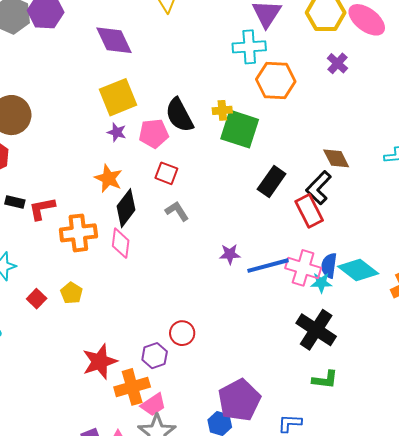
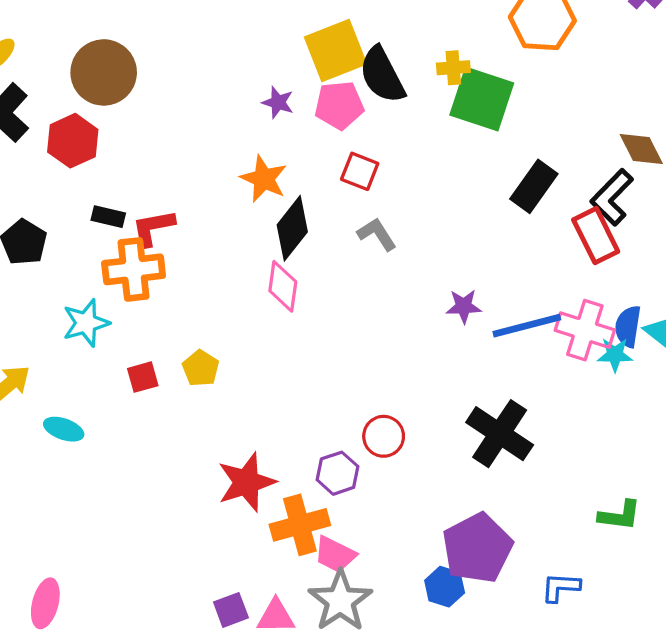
yellow square: (118, 97) -> (335, 51), moved
orange cross: (78, 233) -> (134, 269), moved
red square: (37, 299) -> (143, 377), turned 30
black cross: (316, 330) -> (500, 434), moved
pink trapezoid: (153, 405) -> (335, 554), turned 60

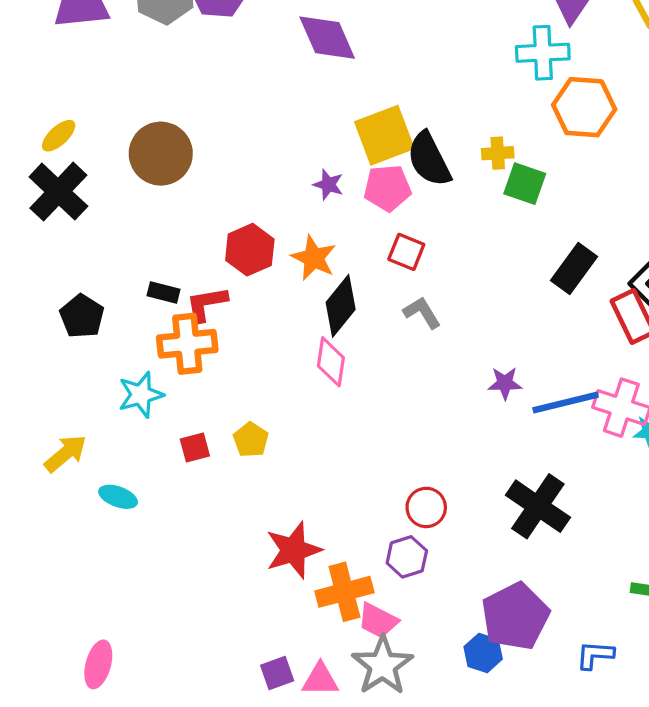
green square: (482, 99) -> (525, 184), size x0.7
red hexagon: (73, 141) -> (250, 250), moved
purple hexagon: (338, 473) -> (407, 557), moved

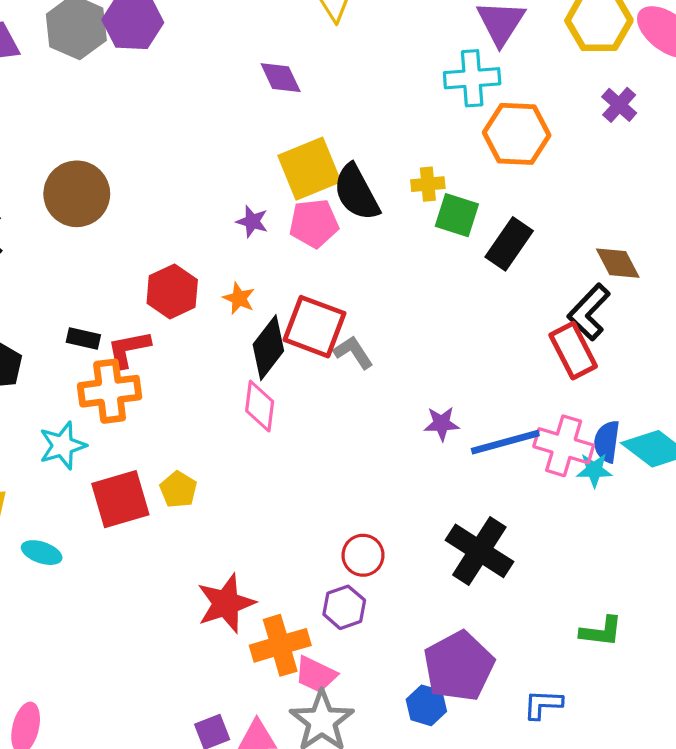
purple diamond: (327, 38) -> (281, 78), moved, size x0.7
red square: (406, 252) -> (315, 327), moved, size x1.6
orange star: (314, 258) -> (239, 298), size x0.7
black rectangle: (574, 268) -> (509, 244), moved
red square: (195, 448) -> (120, 499), size x1.8

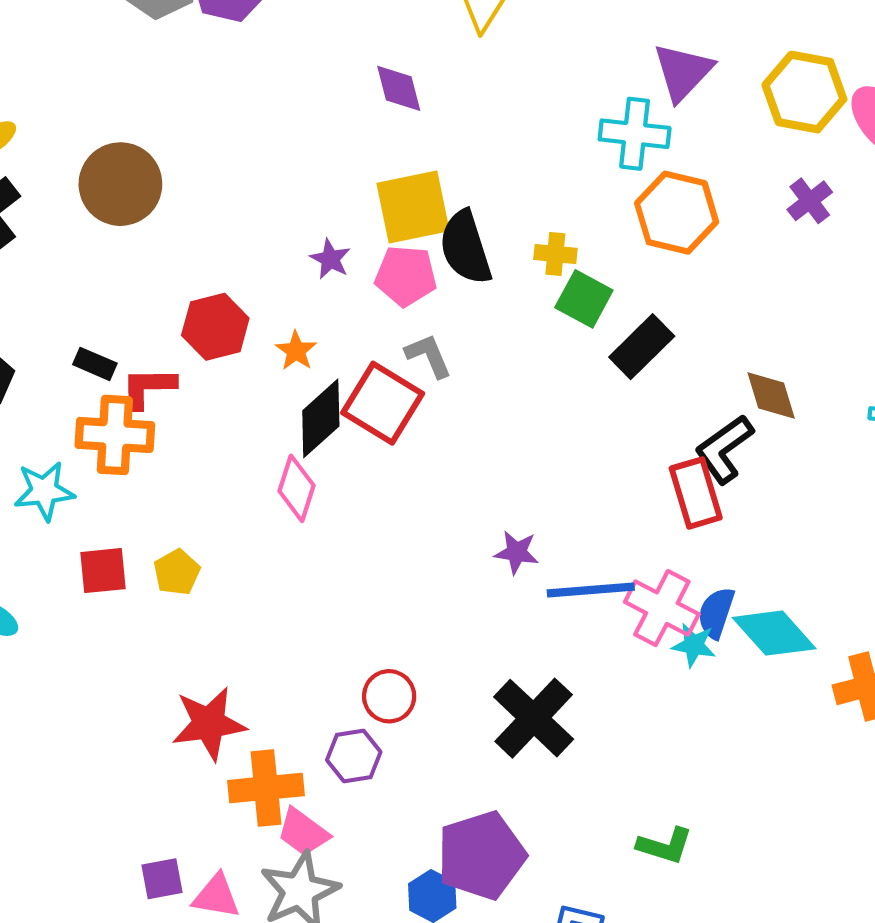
gray L-shape: (353, 352) -> (429, 356), moved
red square: (120, 499) -> (103, 571), size x0.7

